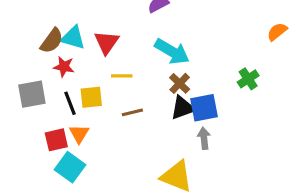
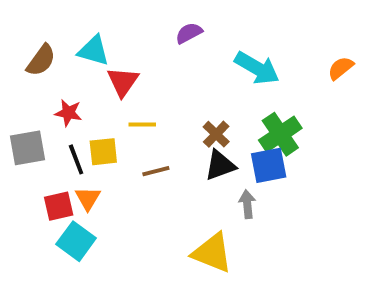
cyan triangle: (73, 38) -> (94, 51), moved
brown semicircle: (52, 41) -> (41, 60), moved
cyan arrow: (172, 51) -> (257, 68), moved
green cross: (248, 79) -> (280, 134), moved, size x1.5
blue square: (204, 108) -> (269, 165), moved

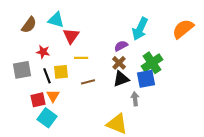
purple semicircle: (189, 33) -> (121, 46), moved
cyan arrow: (257, 68) -> (140, 29), turned 85
orange semicircle: (341, 68) -> (183, 29), size x1.6

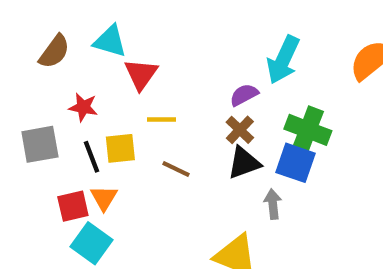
green cross: (152, 63) -> (308, 130), turned -35
blue square: (146, 79) -> (296, 163), turned 30
brown line: (88, 82) -> (176, 169), turned 40

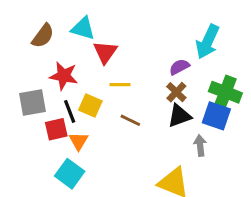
red star: (83, 107) -> (64, 76), size x1.4
yellow square: (120, 148) -> (90, 105), turned 30
red square: (73, 206) -> (56, 129), moved

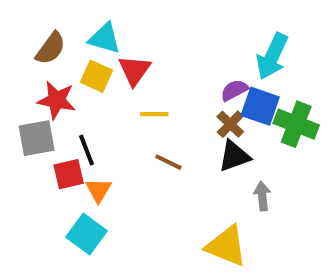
red star: (64, 76) -> (57, 100), moved
yellow square: (90, 105) -> (97, 76), moved
blue square: (216, 116) -> (260, 106), moved

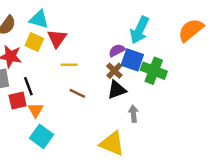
cyan square: (87, 234) -> (41, 136), moved

